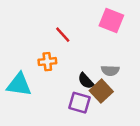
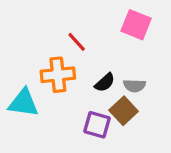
orange cross: (47, 62) -> (58, 75), size x1.5
black semicircle: (86, 81) -> (105, 83), moved, turned -90

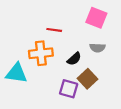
red line: (77, 42) -> (54, 30), turned -40
gray semicircle: (135, 86) -> (97, 48), moved

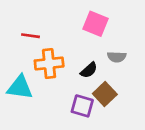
pink square: (96, 18) -> (95, 24), moved
red line: (54, 30) -> (31, 36), moved

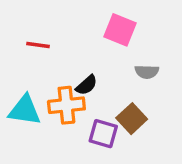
orange cross: (49, 64) -> (66, 105), moved
black semicircle: (89, 70) -> (87, 85), moved

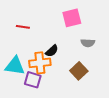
pink square: (120, 30) -> (72, 18), turned -36
purple square: (103, 134) -> (33, 80), moved

